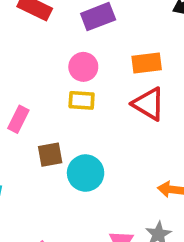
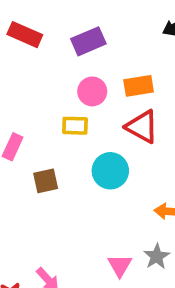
pink circle: (83, 67) -> (92, 91), moved
cyan circle: (86, 173) -> (110, 171), moved

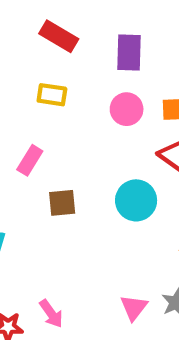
purple rectangle: (88, 41) -> (129, 52), turned -72
yellow rectangle: (75, 126) -> (52, 95), moved

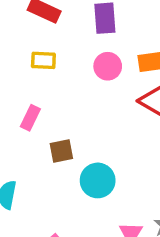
cyan circle: (136, 200) -> (98, 180), moved

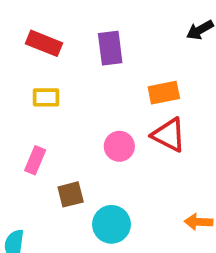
pink circle: (108, 66) -> (119, 146), moved

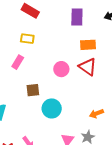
purple rectangle: (110, 48) -> (77, 17), moved
pink rectangle: (35, 160) -> (18, 62), moved
orange arrow: (198, 222) -> (96, 114), turned -32

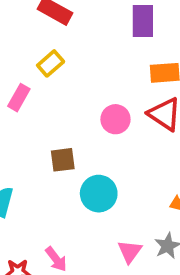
yellow rectangle: (27, 39) -> (51, 63), turned -48
pink rectangle: (18, 62) -> (19, 98), moved

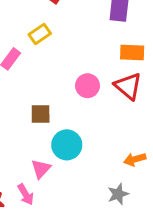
pink triangle: (130, 251) -> (41, 169), moved

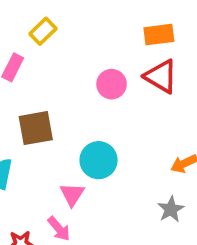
brown square: (41, 114) -> (36, 128), moved, size x1.4

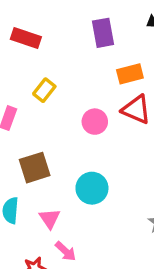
yellow rectangle: (43, 31) -> (44, 90), moved
pink triangle: (72, 194) -> (50, 219), moved

